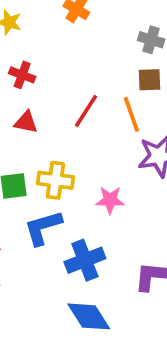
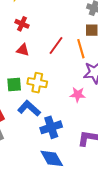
pink star: (110, 200) -> (78, 95), moved
blue L-shape: (43, 228) -> (29, 108), turned 55

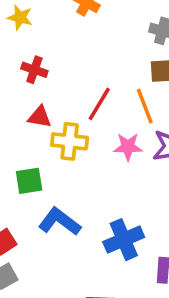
yellow cross: (37, 83) -> (70, 141), moved
pink star: (78, 95) -> (128, 147), moved
blue cross: (51, 127) -> (124, 240), moved

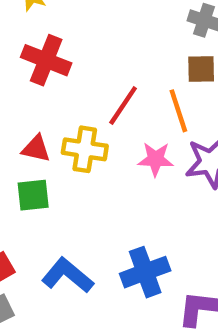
red cross: (34, 70) -> (46, 60), size x1.5
red triangle: (40, 117) -> (36, 149), moved
blue L-shape: (59, 222) -> (68, 275), moved

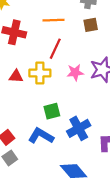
orange line: (178, 111) -> (53, 20), moved, turned -65
green square: (33, 195) -> (52, 111), moved

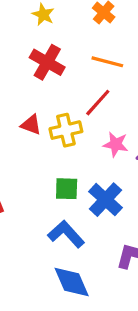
yellow cross: (40, 73) -> (66, 130), turned -30
blue cross: (79, 128) -> (106, 200), moved, turned -35
blue L-shape: (41, 136) -> (66, 234), moved

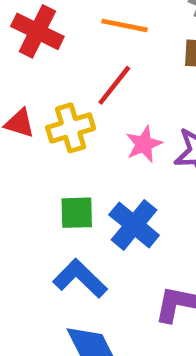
pink star: (116, 144) -> (144, 144), turned -30

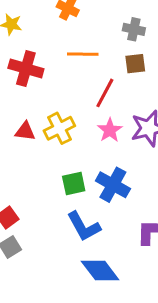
red line: (114, 85) -> (105, 93), moved
blue L-shape: (80, 278) -> (84, 226), turned -153

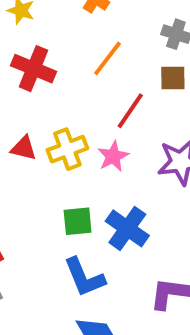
orange line: (83, 54) -> (108, 58), turned -60
pink star: (110, 130) -> (113, 156), moved

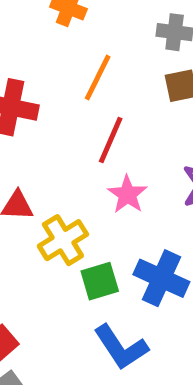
red line: (130, 111) -> (111, 140), moved
yellow cross: (67, 149) -> (63, 240), moved

